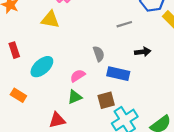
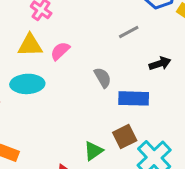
cyan ellipse: (42, 67) -> (27, 84), moved, turned 50
pink semicircle: (78, 76) -> (60, 51), moved
green triangle: (75, 97) -> (93, 151), moved

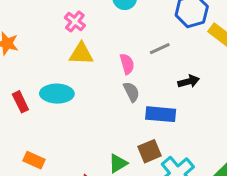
yellow triangle: (30, 45) -> (81, 54), moved
pink semicircle: (60, 51) -> (127, 64), moved, turned 114

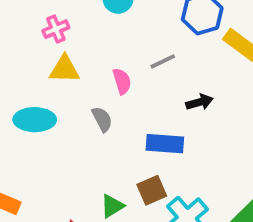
pink cross: (75, 22) -> (56, 29), turned 30
gray semicircle: (131, 92) -> (102, 119), moved

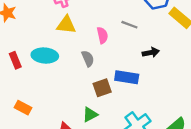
gray line: (163, 61) -> (129, 25), turned 42
brown square: (152, 190) -> (102, 88), moved

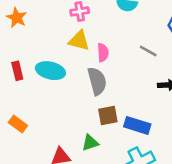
pink semicircle: (102, 35) -> (103, 53), moved
gray semicircle: (88, 59) -> (97, 81), size x1.5
blue rectangle: (127, 77) -> (137, 125), moved

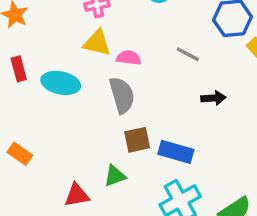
pink semicircle: (103, 53) -> (129, 58), turned -78
red rectangle: (17, 71) -> (19, 69), moved

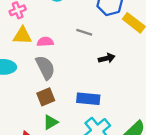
brown square: (137, 140) -> (46, 97), moved

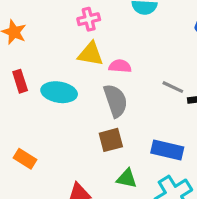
gray line: (84, 32) -> (173, 87), moved
green triangle: (51, 122) -> (127, 178), moved, turned 35

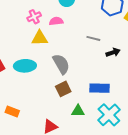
pink semicircle: (120, 66) -> (56, 21), moved
gray line: (173, 87) -> (93, 38), moved

